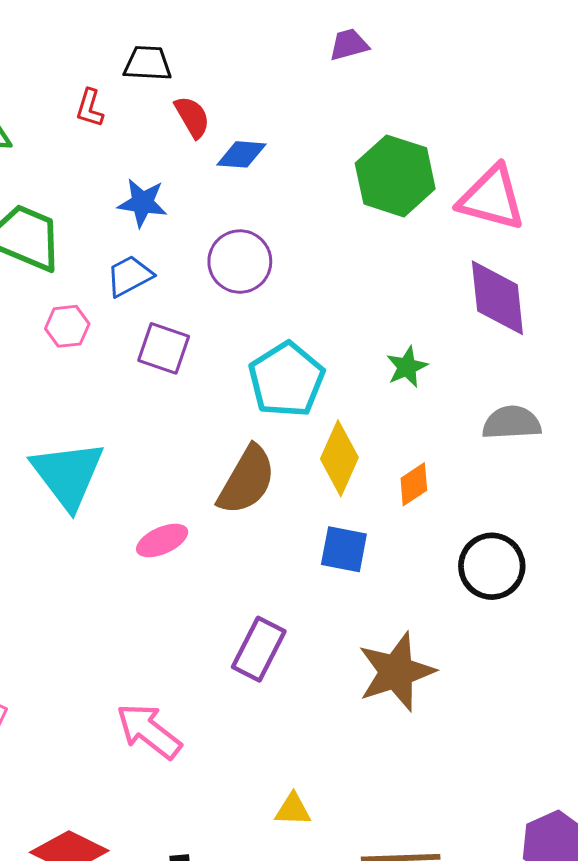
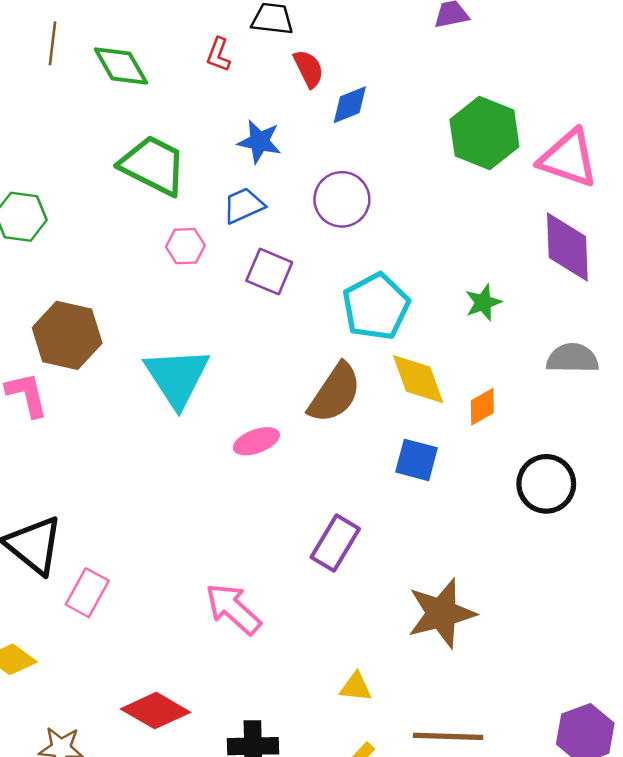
blue diamond: (242, 154) -> (350, 105), turned -30
yellow diamond: (339, 458) -> (418, 379), turned -48
brown star: (396, 672) -> (441, 613), moved

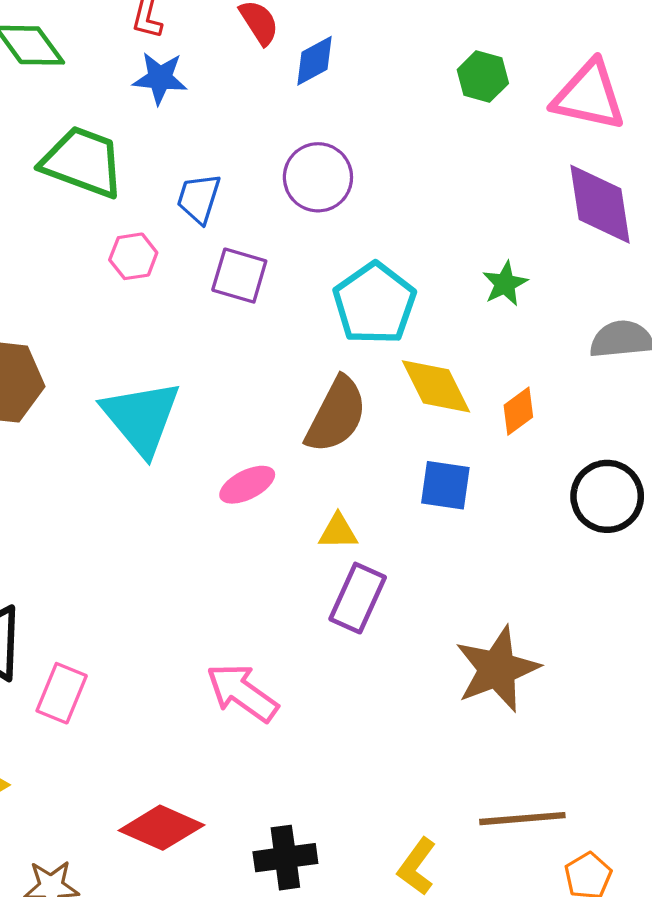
green hexagon: (484, 133) -> (483, 77), size x0.6
blue star: (259, 142) -> (160, 78), moved
blue trapezoid: (244, 205) -> (199, 198), turned -42
yellow triangle: (356, 687) -> (338, 532), moved

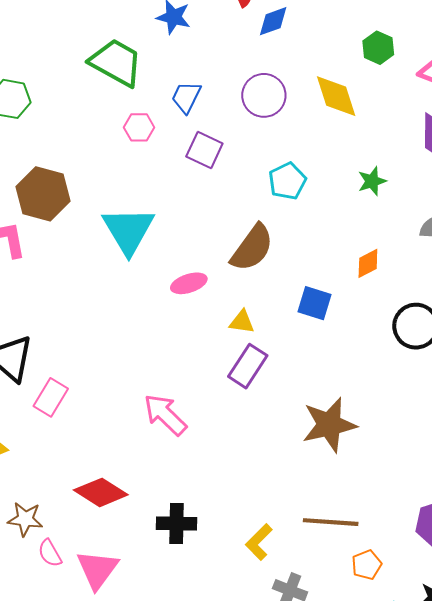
cyan pentagon: (374, 303) -> (287, 181), size x0.7
yellow diamond: (436, 386) -> (336, 96), moved

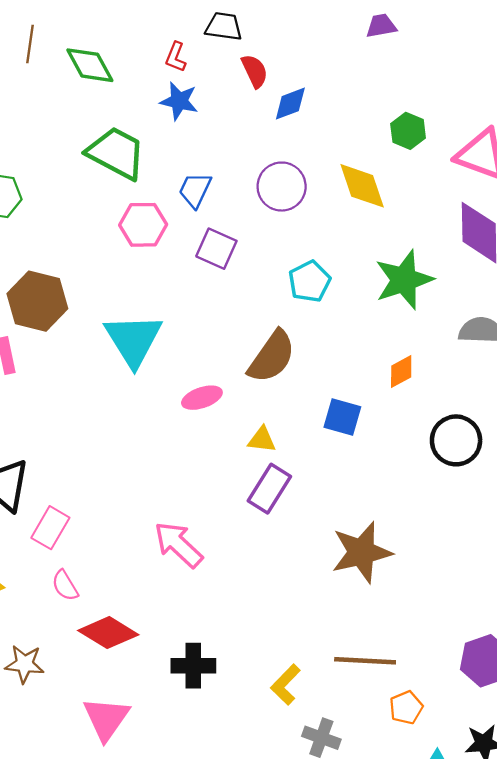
pink hexagon: (139, 127) -> (143, 225), size x1.4
green star: (372, 181) -> (404, 280), size x1.8
pink semicircle: (50, 553) -> (65, 585), moved

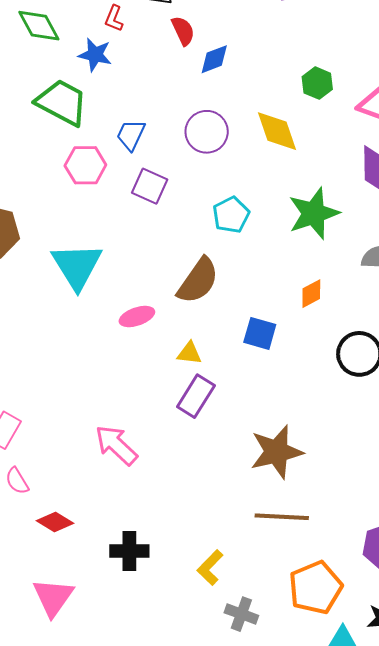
blue star: (179, 101) -> (95, 55), moved
red diamond: (108, 633) -> (55, 522), size x0.7
brown line: (365, 661) -> (282, 517), moved
orange pentagon: (406, 708) -> (316, 588), size x1.8

